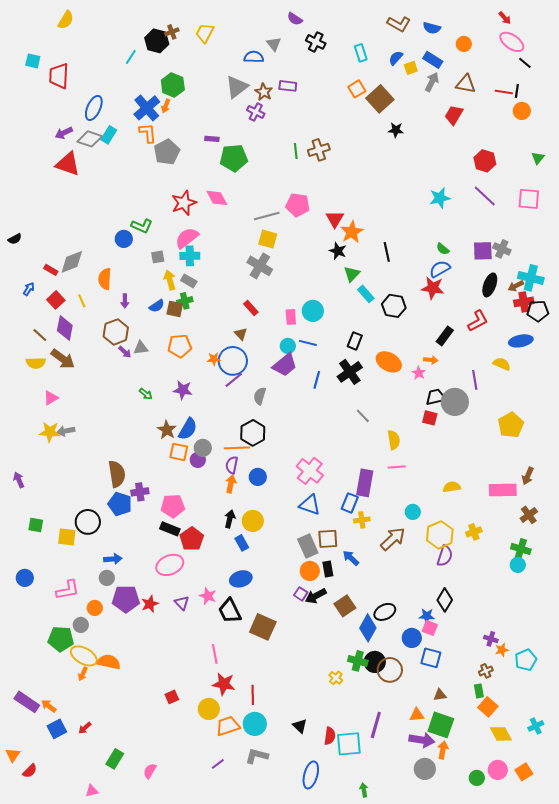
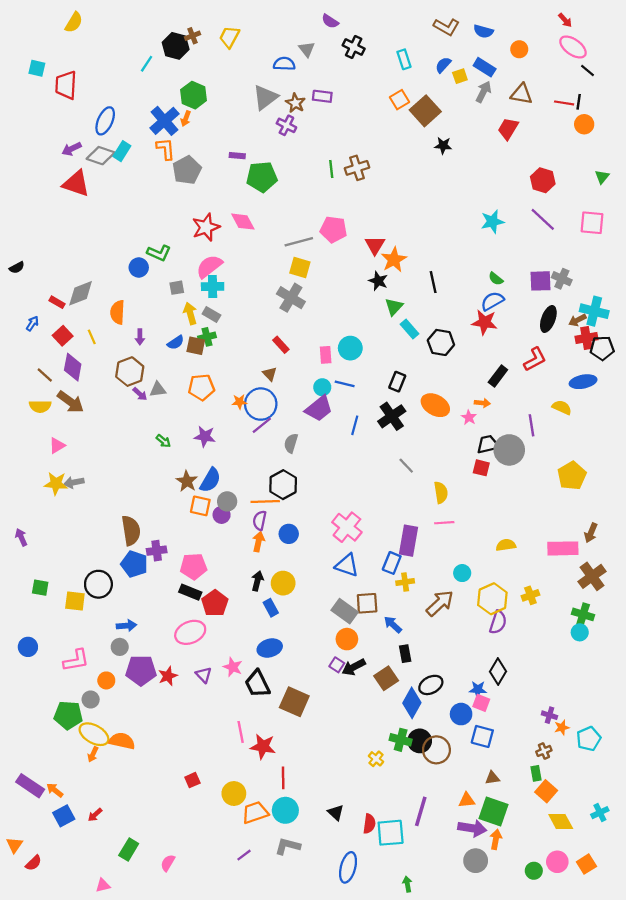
brown cross: (529, 515) -> (592, 576), size x1.4
gray rectangle: (308, 546) -> (345, 611), turned -30
black rectangle: (328, 569) -> (405, 654), moved
red star: (224, 684) -> (263, 747), moved

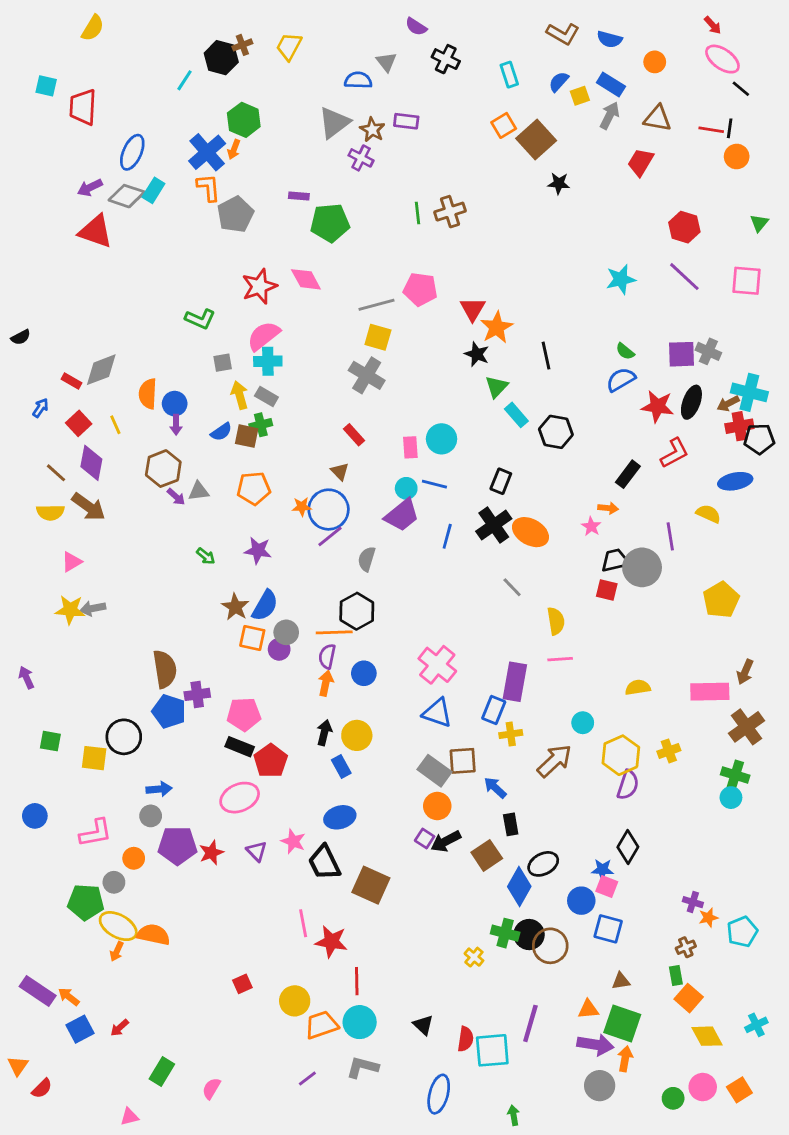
blue circle: (139, 267) -> (175, 404), moved
red star: (485, 322) -> (658, 406), moved
orange ellipse: (435, 405) -> (530, 532), moved

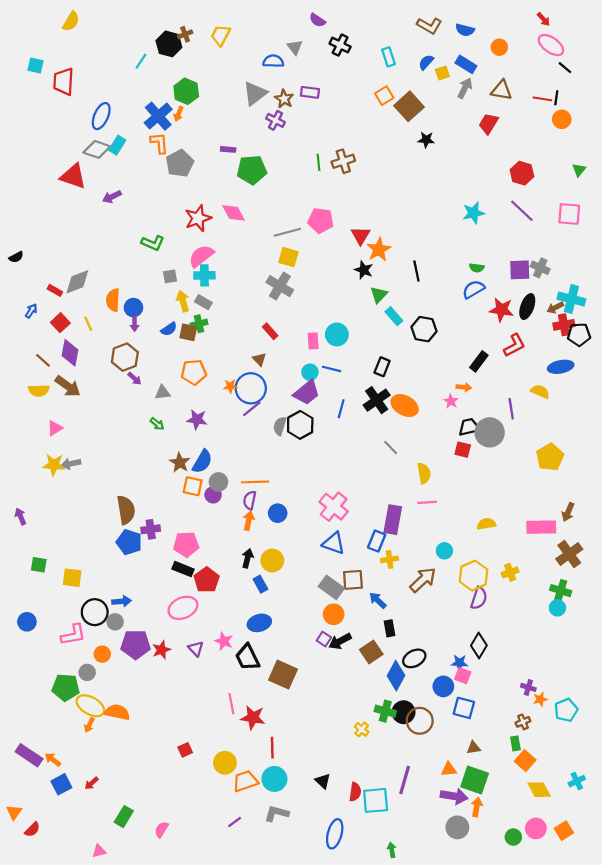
purple arrow: (90, 188) -> (112, 197), moved
green semicircle: (625, 351) -> (477, 268), turned -32
gray triangle: (199, 491) -> (162, 393), moved
black hexagon: (357, 611) -> (300, 425), moved
black circle: (124, 737) -> (95, 612), moved

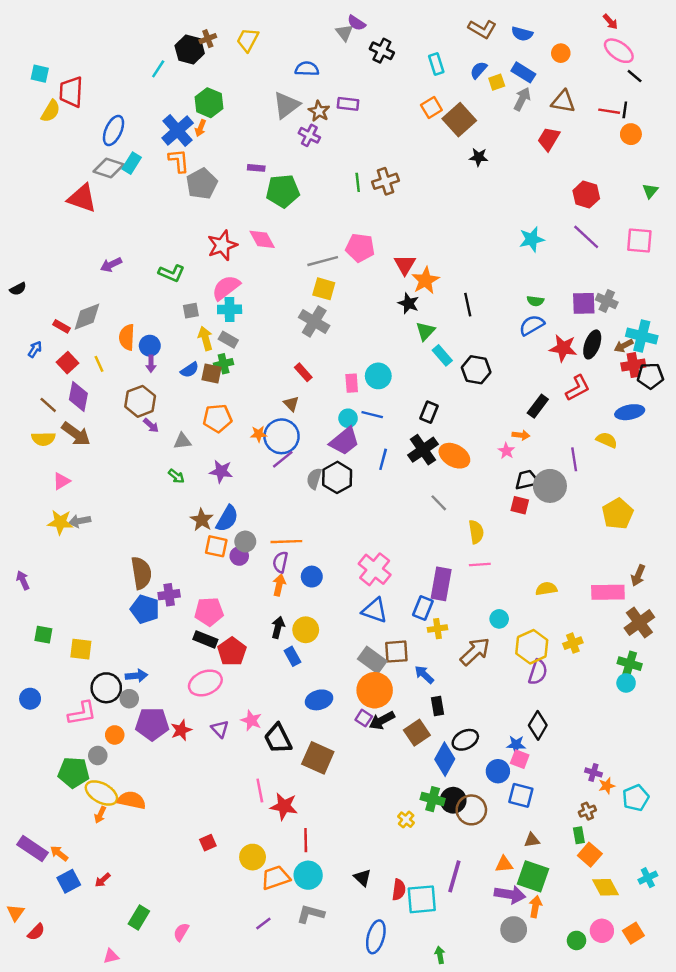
yellow semicircle: (71, 21) -> (51, 111), moved
gray triangle: (295, 47) -> (344, 33), moved
purple arrow: (112, 197) -> (111, 265), moved
orange circle: (334, 614) -> (375, 690), size x1.5
blue ellipse: (259, 623) -> (319, 700), moved

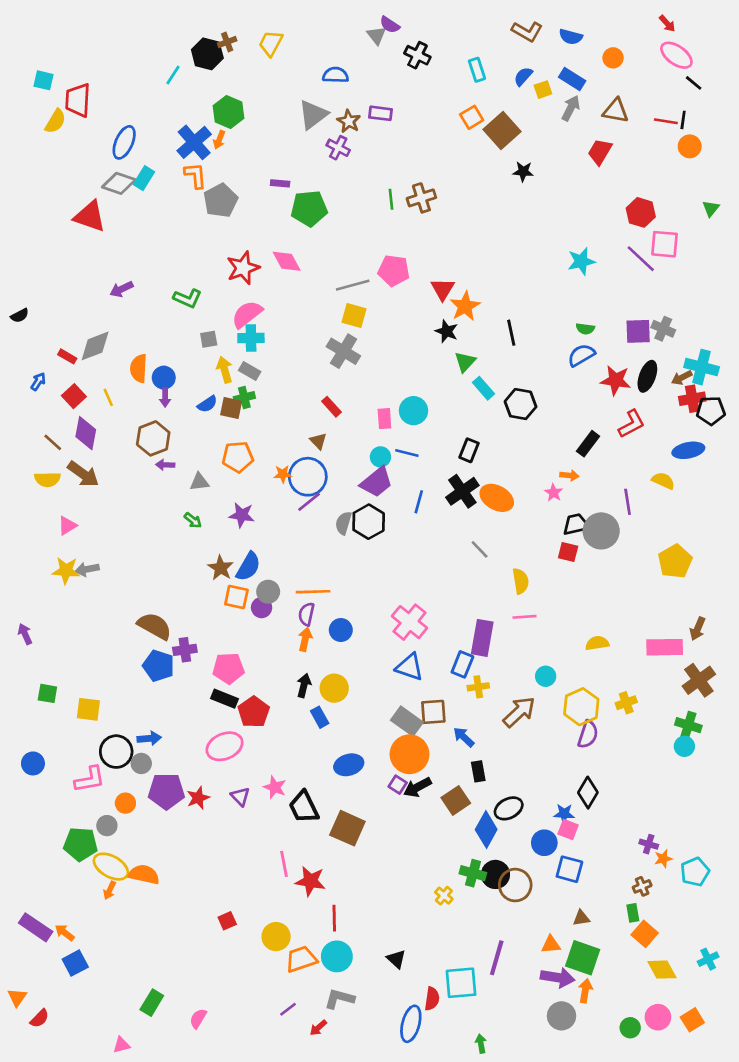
pink square: (639, 241) -> (665, 244), moved
purple arrow: (151, 425) -> (165, 465), turned 140
brown semicircle: (141, 573) -> (154, 626), turned -52
red arrow: (103, 880) -> (318, 1028), moved
red semicircle: (399, 890) -> (432, 999), moved

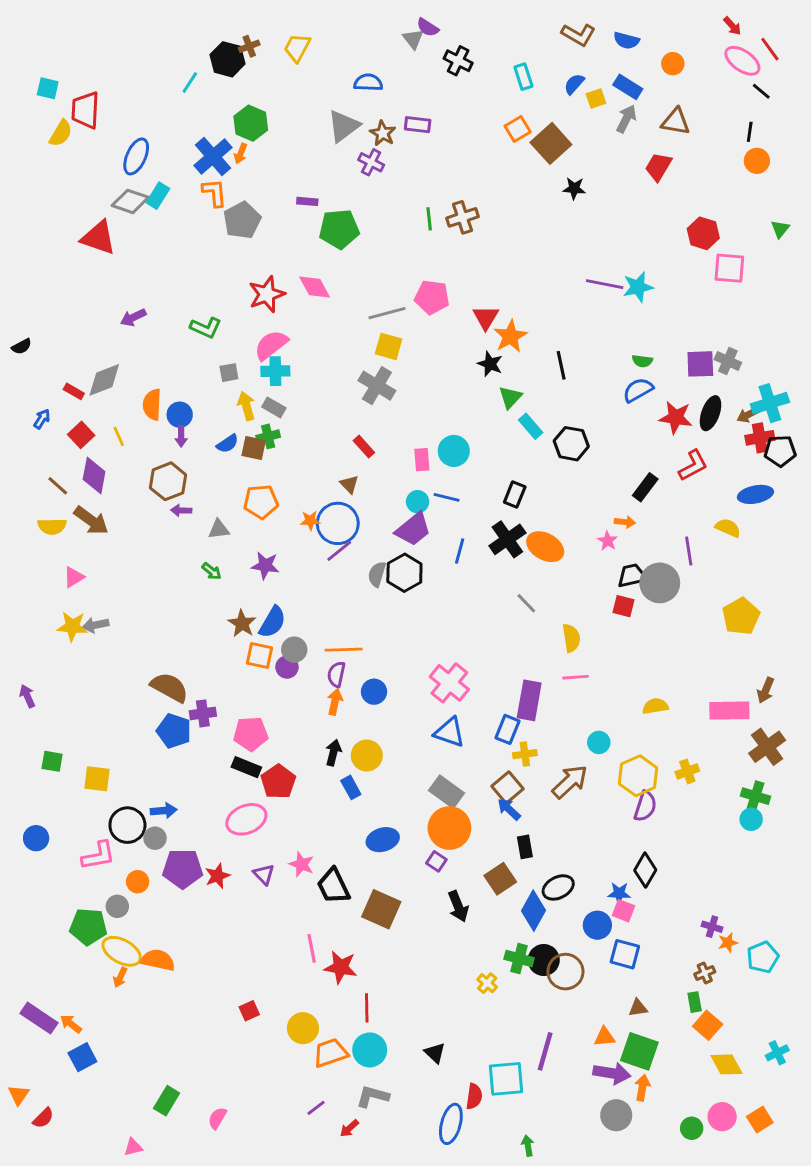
red line: (666, 121) -> (770, 49), moved, turned 45
purple line: (641, 259) -> (605, 284), moved, turned -32
cyan cross: (702, 367) -> (770, 403), turned -32
brown square: (433, 712) -> (507, 787), moved, turned -36
black arrow: (417, 787) -> (458, 906), moved, turned -84

